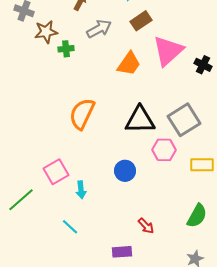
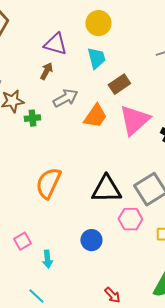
brown rectangle: (141, 21) -> (119, 84), moved
orange trapezoid: (129, 64) -> (95, 116), moved
pink square: (56, 172) -> (22, 241), size x0.7

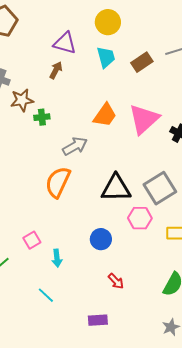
brown rectangle: (119, 84) -> (142, 62), moved
gray arrow: (65, 98) -> (75, 146), moved
red arrow: (112, 295) -> (116, 281), moved

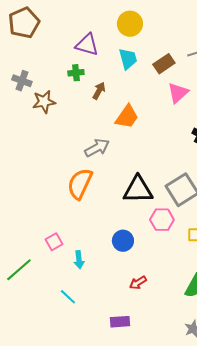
brown arrow: (56, 70) -> (99, 91), moved
green cross: (42, 117) -> (76, 73), moved
pink triangle: (144, 119) -> (178, 93), moved, size x0.7
red arrow: (116, 281) -> (138, 283), turned 102

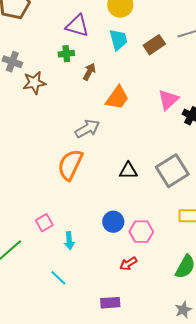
pink triangle: (178, 93) -> (168, 100), moved
black triangle: (138, 190) -> (128, 171), size x0.6
pink hexagon: (162, 220) -> (141, 232), moved

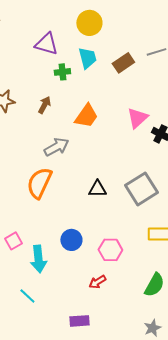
green cross: (66, 54) -> (62, 72), moved
brown arrow: (89, 72) -> (44, 105), moved
blue circle: (113, 222) -> (71, 240), moved
cyan arrow: (69, 241) -> (38, 259), size x1.5

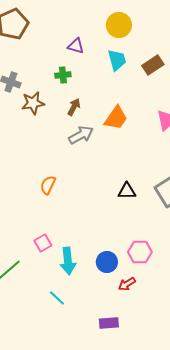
purple triangle: (46, 44) -> (76, 46), size x0.7
green cross: (62, 72) -> (63, 75), moved
gray arrow: (56, 147) -> (81, 135), moved
orange semicircle: (39, 183) -> (48, 185), moved, size x0.6
blue circle: (71, 240) -> (107, 262), moved

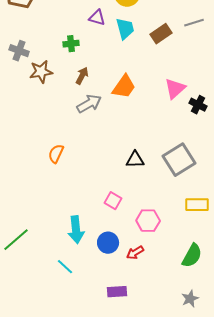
purple triangle: (76, 46) -> (97, 18), moved
pink square: (43, 243) -> (113, 201), moved, turned -30
blue circle: (107, 262) -> (108, 243), moved

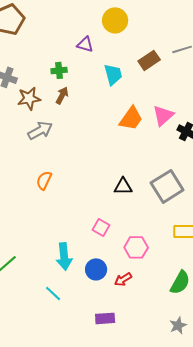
cyan trapezoid: (125, 29) -> (113, 74), moved
brown arrow: (82, 76) -> (62, 95), moved
orange trapezoid: (124, 87) -> (131, 118), moved
gray arrow: (89, 104) -> (40, 130), moved

